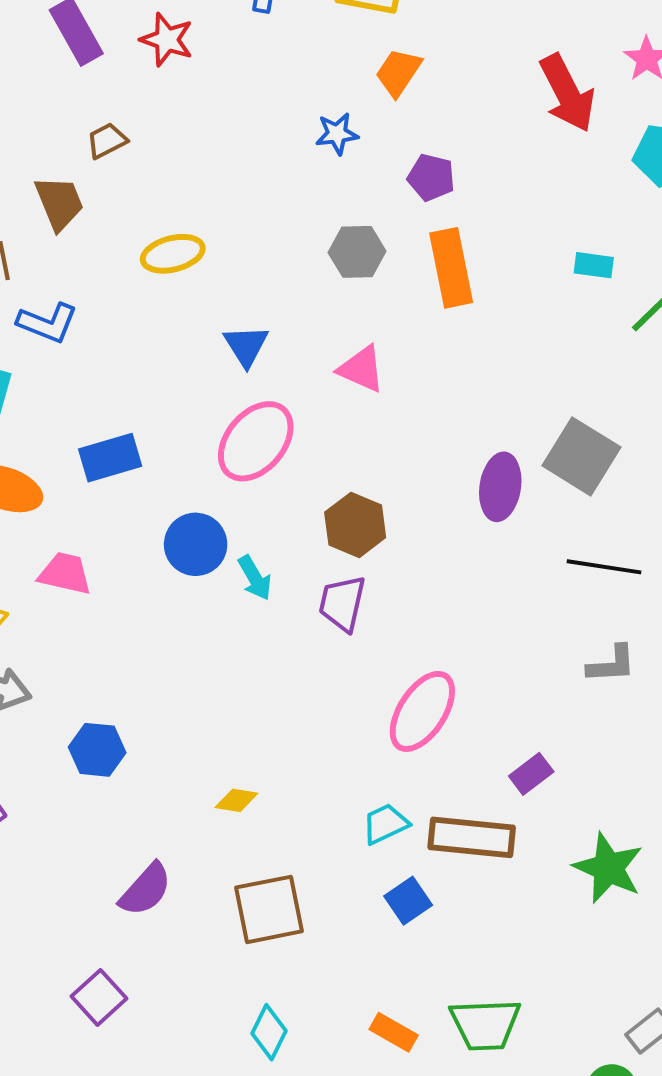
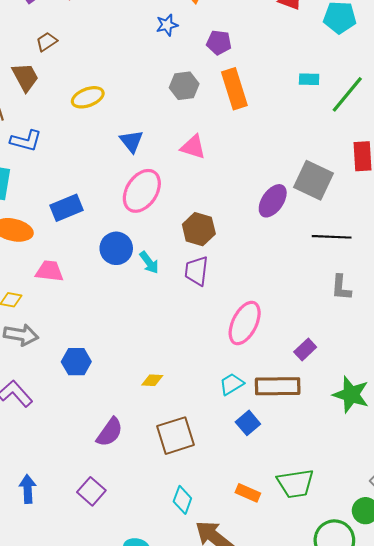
purple ellipse: (500, 487) -> (273, 201), turned 32
gray L-shape: (612, 664) -> (341, 288), turned 104

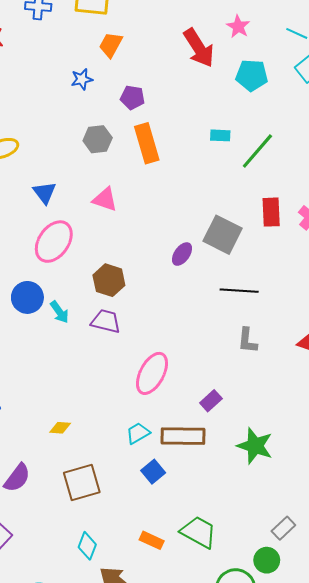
purple ellipse: (273, 201) -> (182, 254), size x0.7
purple trapezoid: (196, 271) -> (106, 321), turned 96
green trapezoid: (295, 483) -> (199, 532), turned -144

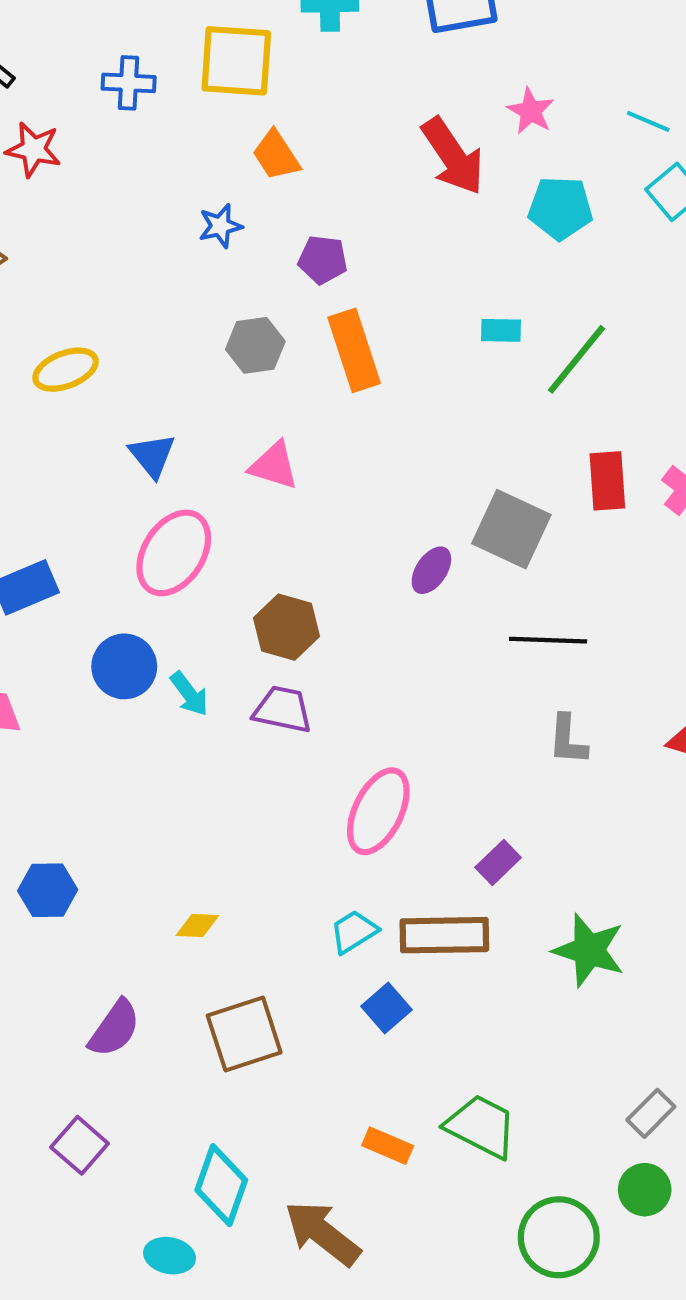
orange trapezoid: (111, 45) -> (276, 155), turned -60
cyan diamond: (87, 546) -> (221, 1185), moved, size x1.4
green circle: (267, 560) -> (645, 1190), moved

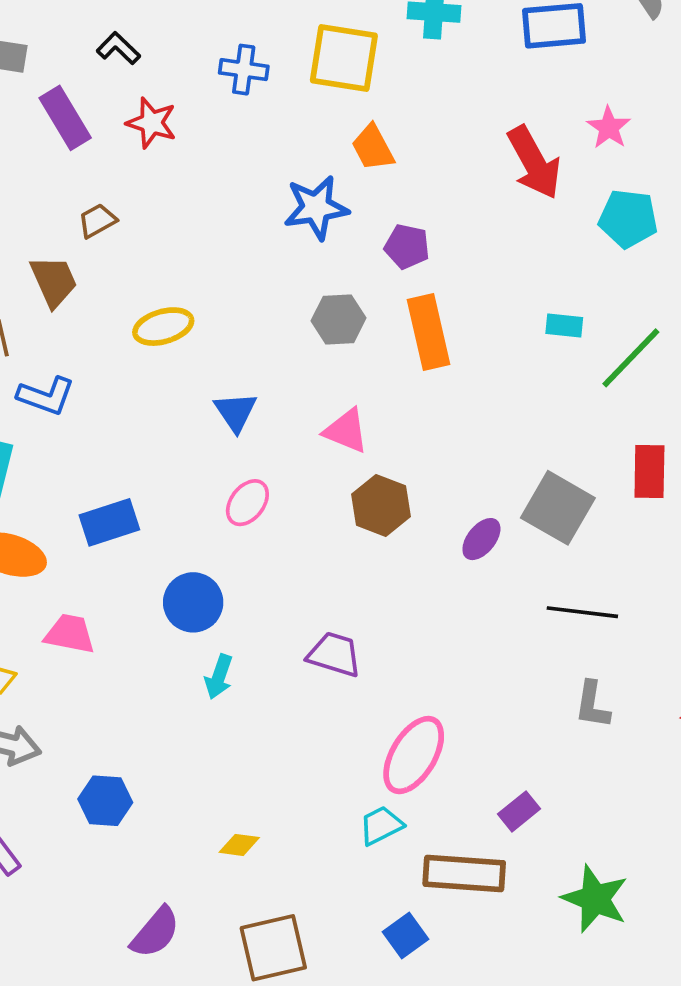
blue star: (220, 226) -> (316, 208), size x1.6
pink ellipse: (174, 553) -> (247, 503), size x0.6
brown hexagon: (287, 627) -> (381, 505), moved
cyan arrow: (189, 694) -> (219, 677), moved, turned 51
cyan trapezoid: (354, 932) -> (381, 825), moved

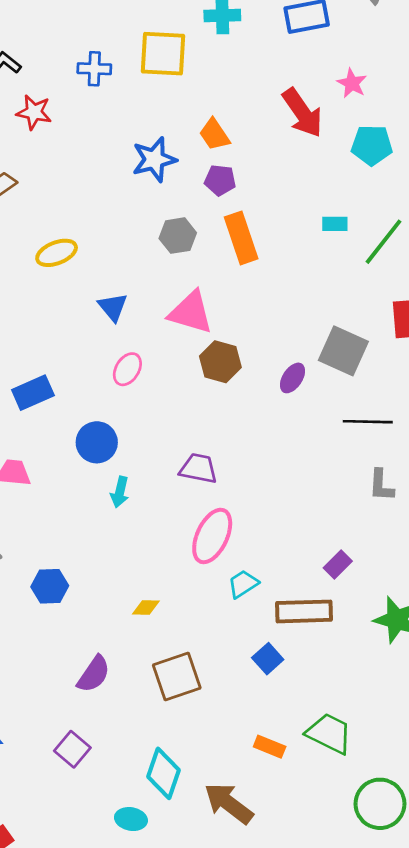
orange trapezoid: (373, 147) -> (214, 134), moved
pink triangle: (346, 431) -> (191, 312), size x1.4
pink ellipse: (414, 755) -> (212, 536), moved

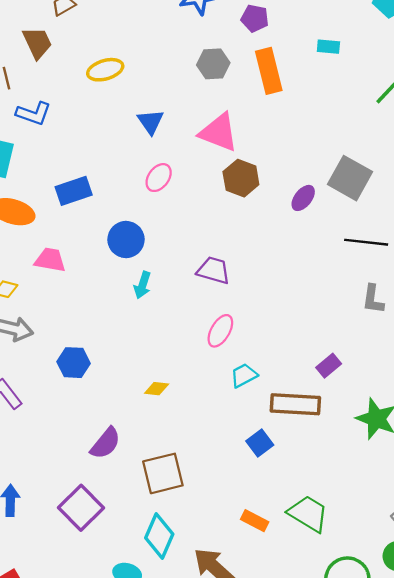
cyan rectangle: (335, 224) -> (328, 47), moved
pink ellipse: (212, 536) -> (220, 331), size x0.7
brown square: (177, 676) -> (163, 473), moved
purple square: (72, 749) -> (81, 508), size x1.4

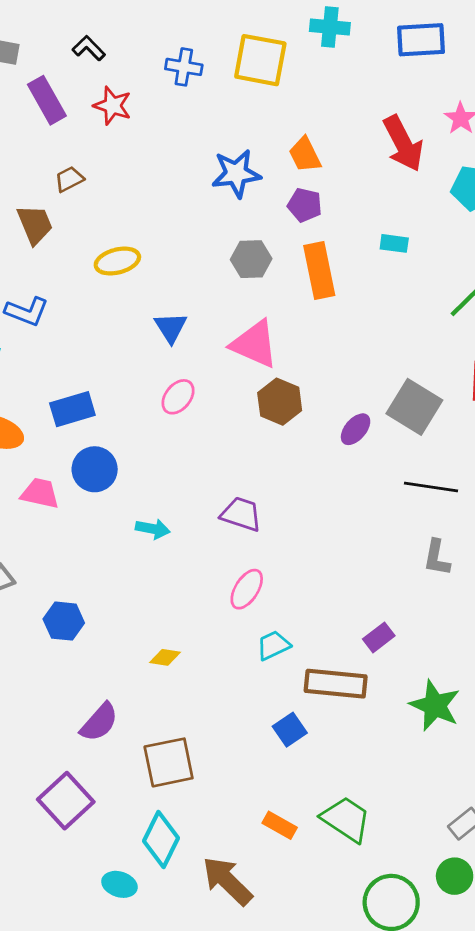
blue circle: (126, 240) -> (95, 469), moved
cyan arrow: (142, 285) -> (153, 529), turned -100

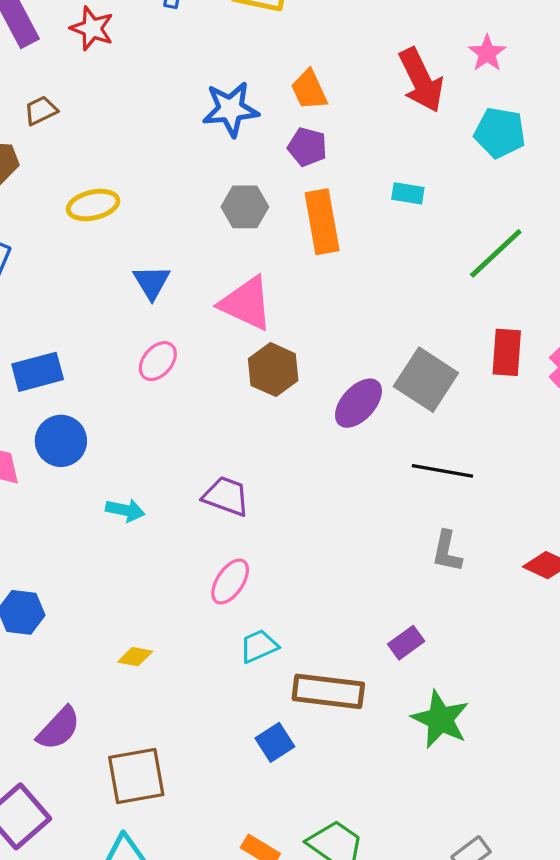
purple ellipse: (356, 429) -> (358, 403), size x1.4
purple rectangle: (379, 637) -> (406, 643), moved

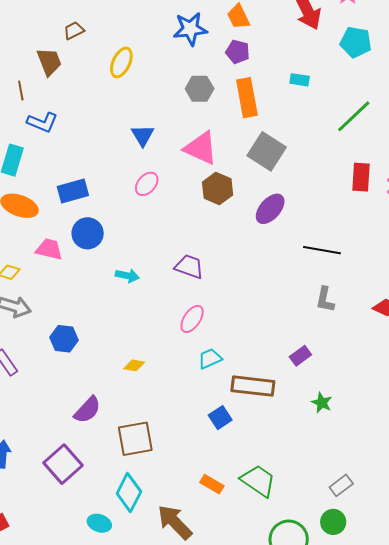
yellow ellipse: (93, 205) -> (121, 62), moved, turned -52
gray square: (426, 380) -> (267, 151), moved
green star: (440, 719) -> (322, 403), size x0.6

